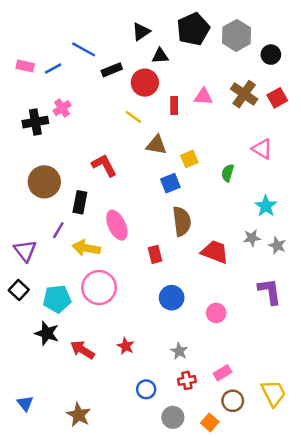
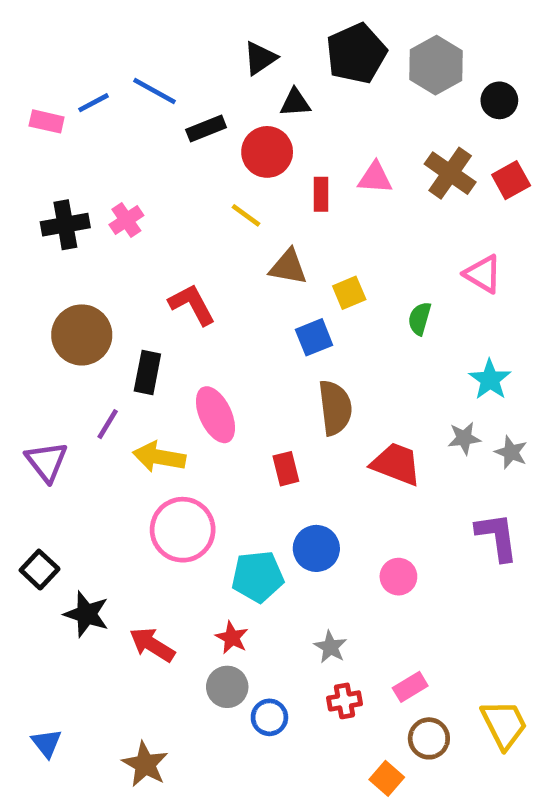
blue line: (53, 69) -> (93, 103), moved
pink cross: (62, 108) -> (126, 220), moved
black square: (19, 290) -> (40, 570), moved
cyan pentagon: (57, 299) -> (258, 577), moved
gray circle: (173, 417) -> (227, 687), moved

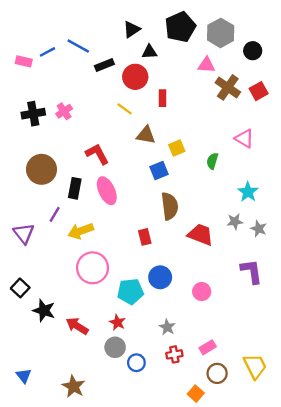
pink triangle: (375, 178) -> (206, 65), moved
pink ellipse: (215, 415) -> (107, 191), moved
yellow arrow: (159, 457) -> (81, 231), turned -30

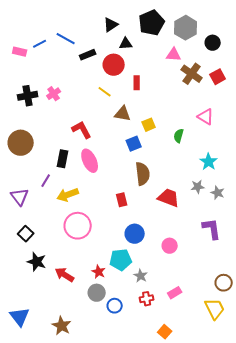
brown circle: (42, 169) -> (21, 143), moved
black square: (20, 288) -> (26, 234), moved
cyan pentagon: (130, 292) -> (121, 260), moved
brown circle: (217, 373) -> (224, 283), moved
blue triangle: (24, 376) -> (20, 317), size x1.5

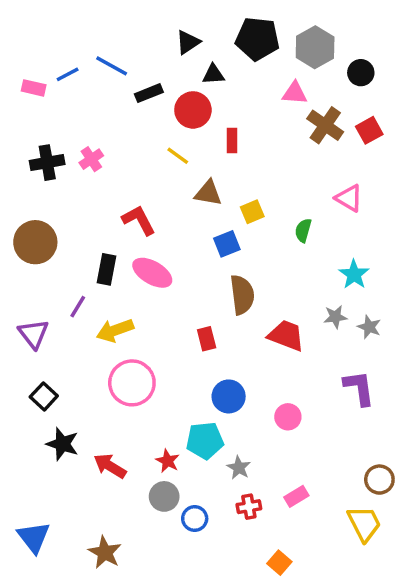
black pentagon: (152, 23) -> (257, 39), turned 30
pink ellipse: (90, 161) -> (152, 273), turned -35

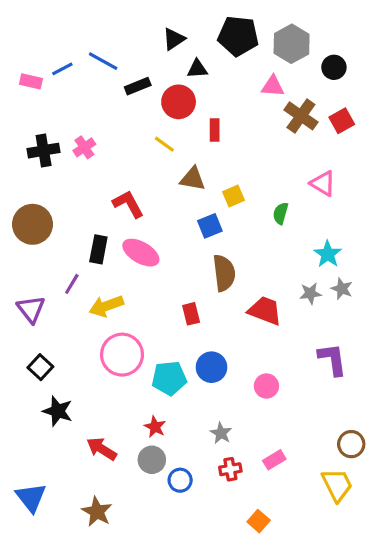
gray star: (369, 327) -> (342, 289), moved
cyan pentagon: (205, 441) -> (169, 378), moved
red arrow: (110, 466) -> (102, 449), moved

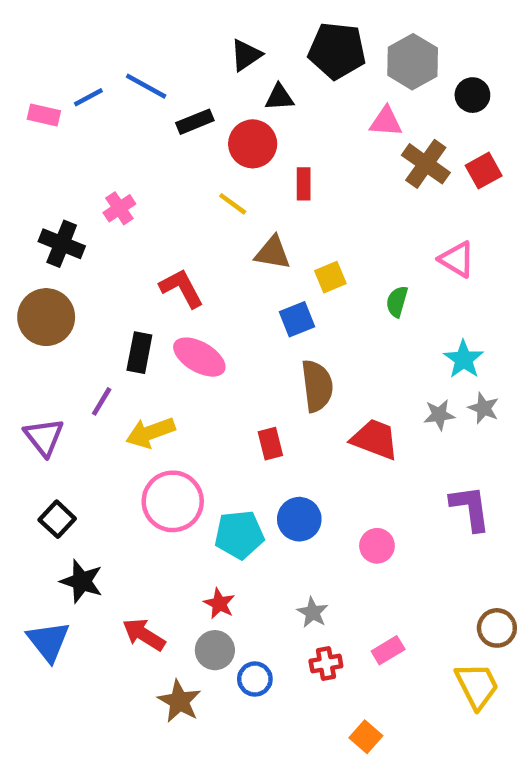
black cross: (44, 151) -> (62, 244), moved, turned 32
blue triangle: (31, 497) -> (48, 641), moved
brown star: (97, 512) -> (179, 701), moved

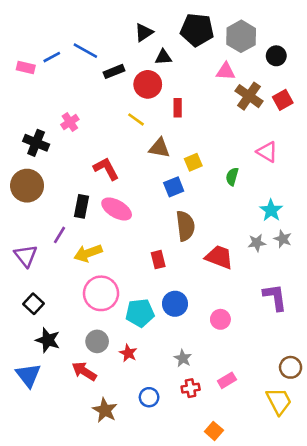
gray circle: (215, 650) -> (97, 341), moved

